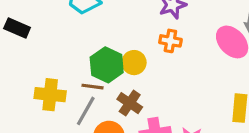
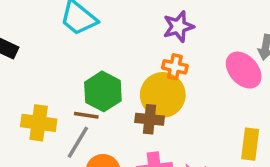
yellow circle: (134, 63) -> (163, 95), moved, size x1.6
brown cross: (130, 103) -> (150, 119), moved, turned -30

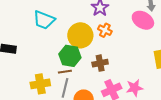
orange cross: (175, 67) -> (105, 30), turned 32
yellow circle: (163, 95) -> (80, 35), moved

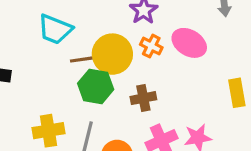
pink ellipse: (143, 20) -> (189, 43), moved
brown line: (65, 72) -> (81, 60), moved

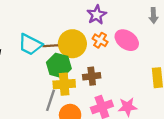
cyan trapezoid: (55, 29) -> (30, 45), moved
yellow cross: (48, 131) -> (64, 84), moved

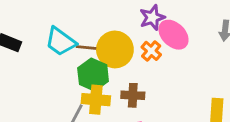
pink ellipse: (127, 40) -> (174, 35), moved

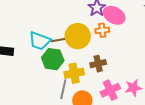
orange cross: (151, 51) -> (102, 30), turned -32
green hexagon: (93, 75) -> (53, 59), moved

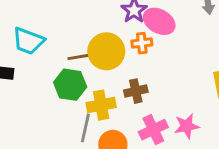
cyan trapezoid: (40, 41) -> (28, 41), moved

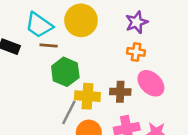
pink ellipse: (159, 21) -> (151, 83), moved
yellow circle: (106, 51) -> (81, 20), moved
brown line: (78, 57) -> (49, 46), moved

